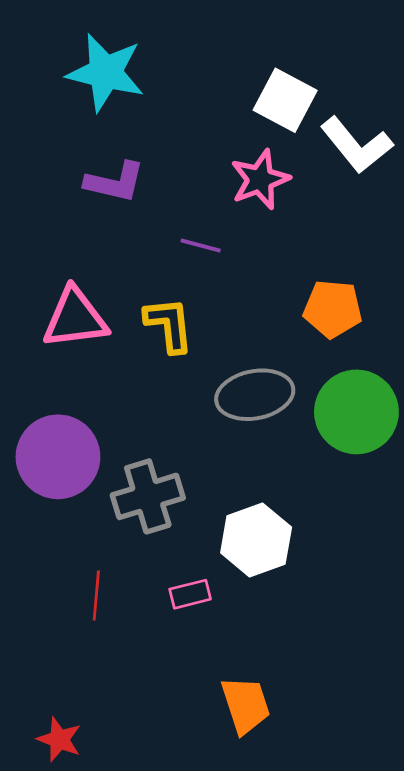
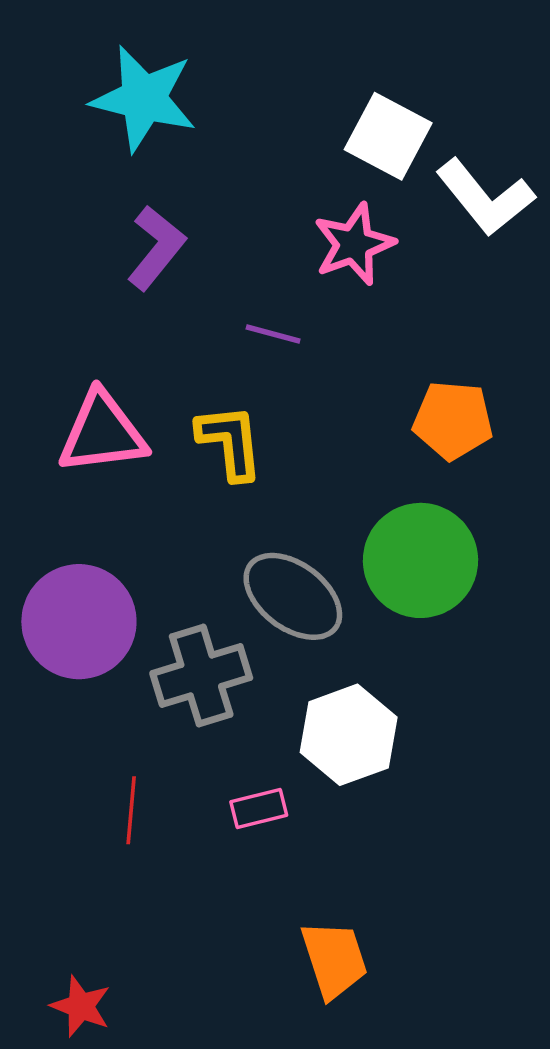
purple L-shape: (115, 182) -> (156, 248), turned -64
gray ellipse: (255, 395) -> (293, 596), moved, turned 48
green circle: (356, 412) -> (420, 560), moved

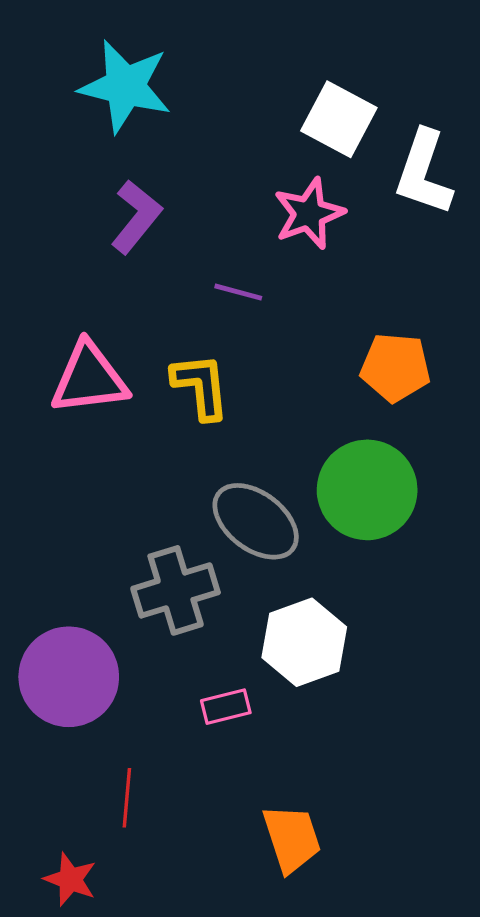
white L-shape: (485, 197) -> (424, 173), turned 58
purple circle: (79, 622) -> (69, 677), moved
red line: (131, 810) -> (127, 798), moved

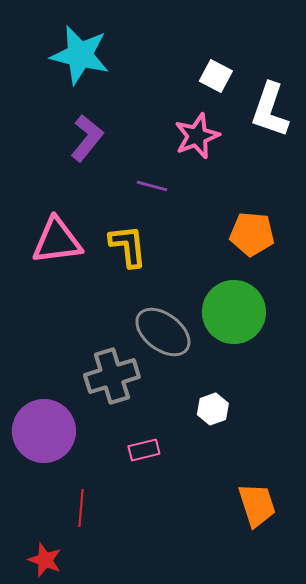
white square: (339, 119) -> (216, 76), size x0.7
white hexagon: (304, 642) -> (213, 409), moved, size x0.6
orange trapezoid: (292, 839) -> (257, 505), moved

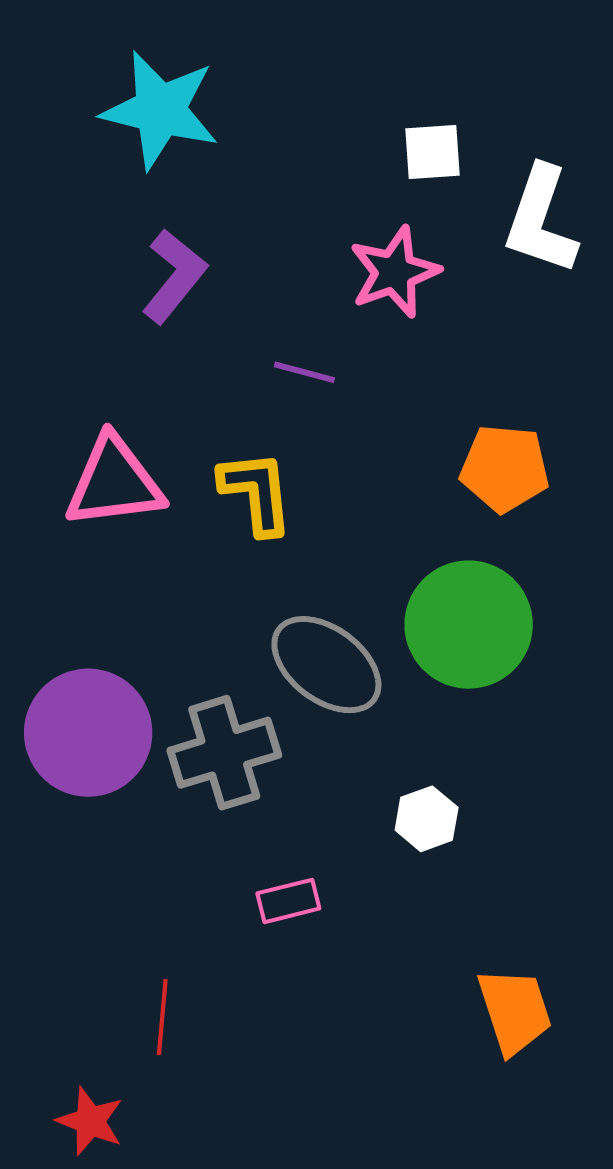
white square: (216, 76) -> (433, 152), turned -32
purple circle: (44, 431) -> (88, 733), moved

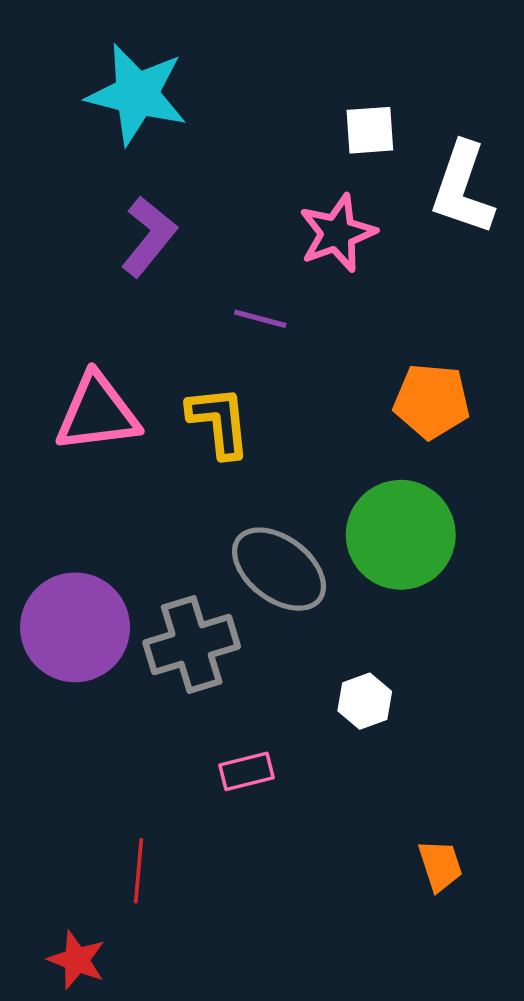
orange trapezoid: (515, 1011) -> (440, 866), size x0.7

